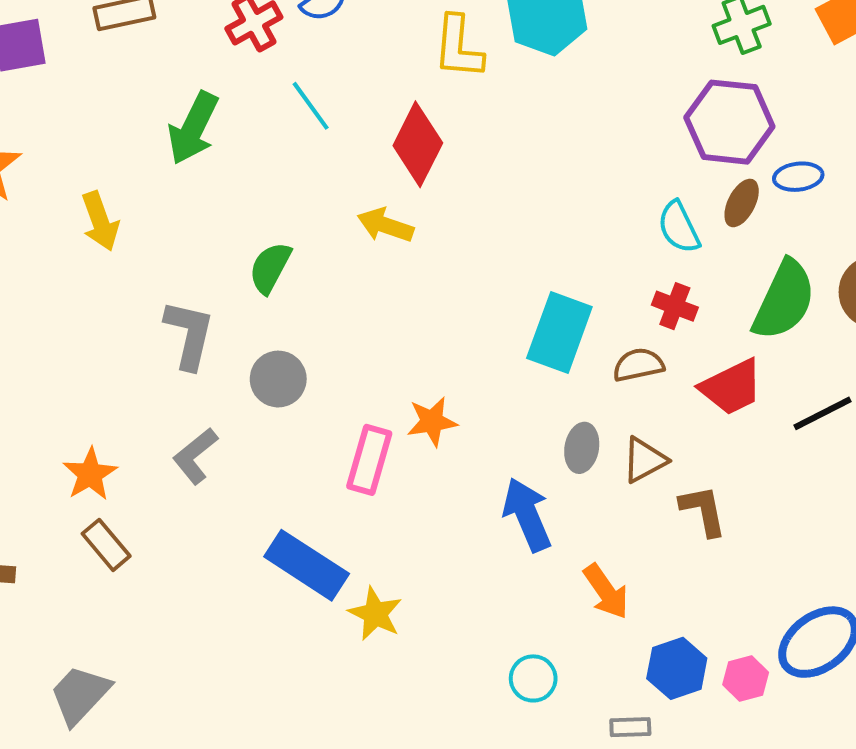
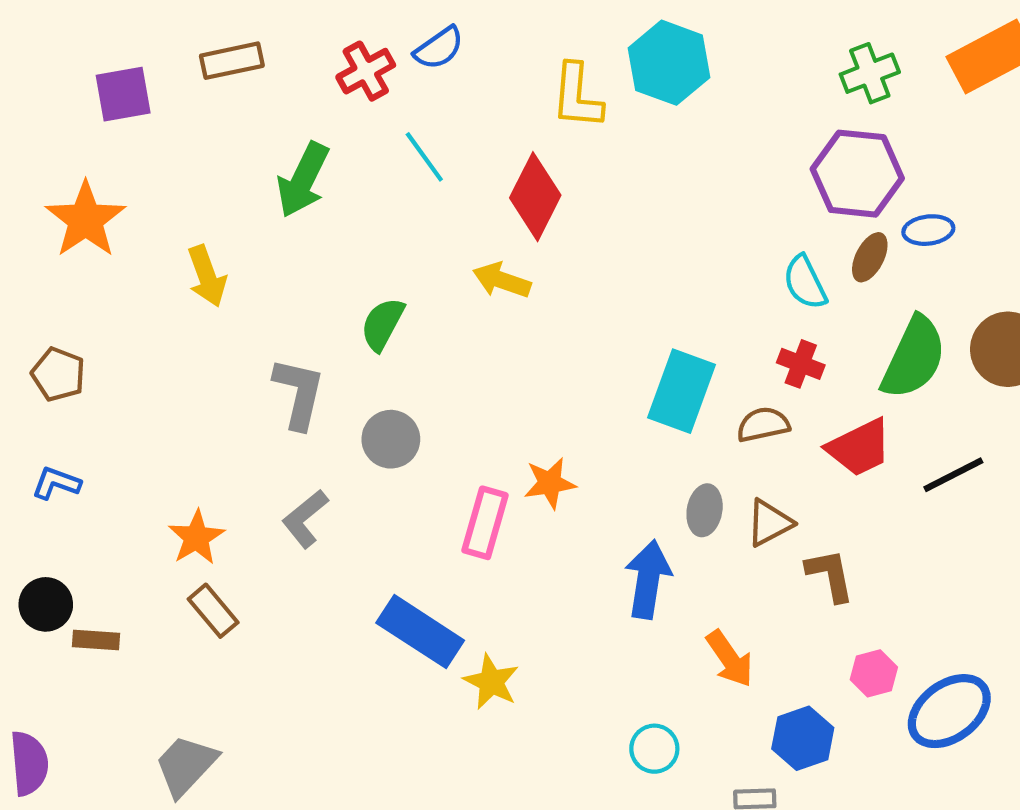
blue arrow: (527, 515) -> (648, 579), turned 32
pink hexagon: (746, 678) -> (874, 673), moved

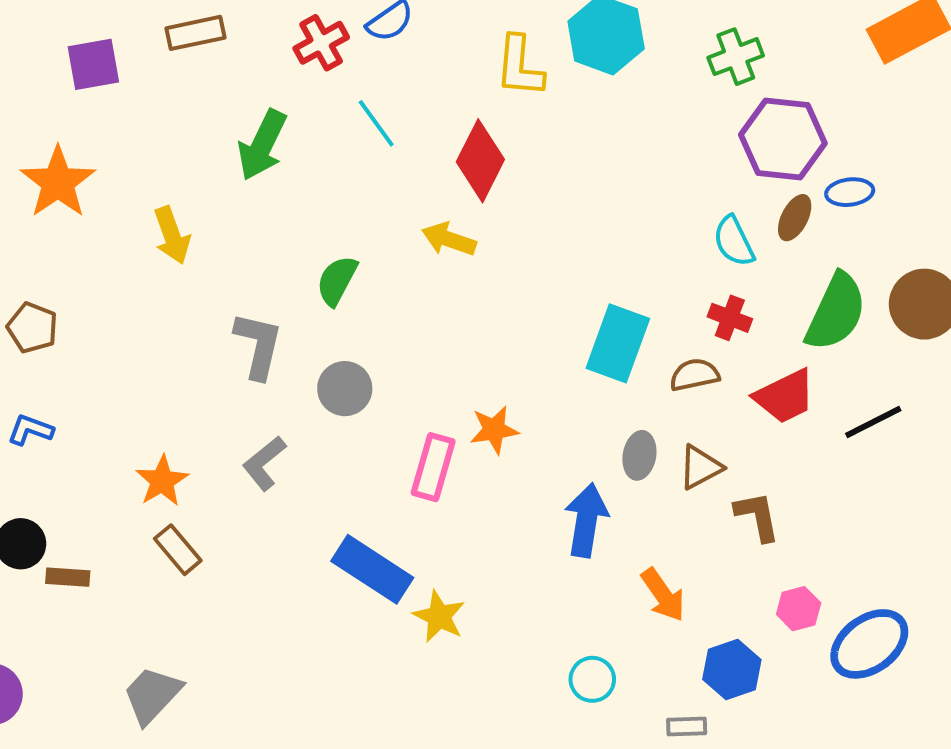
green cross: (870, 73) -> (736, 57), moved

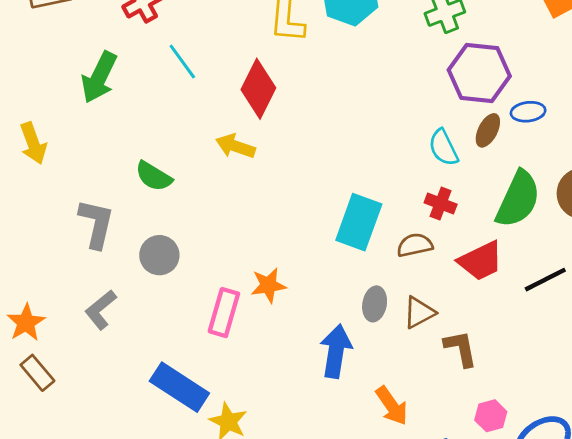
green semicircle: (337, 281) -> (154, 176), turned -87

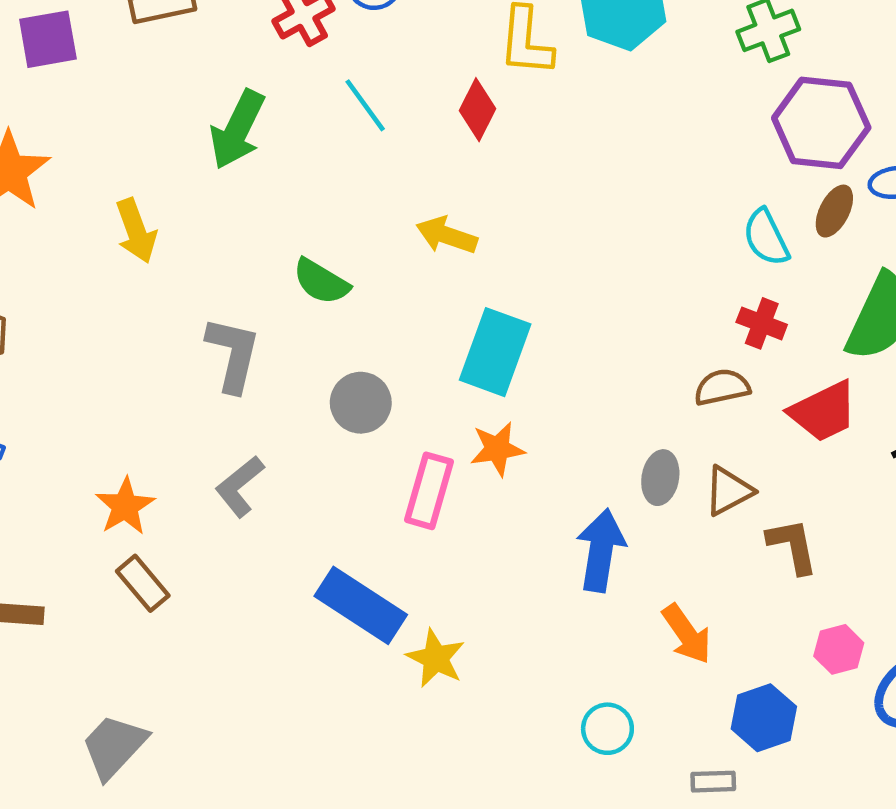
red diamond: (258, 89) -> (477, 110), moved, size x0.7
cyan rectangle: (359, 222) -> (495, 352), moved
gray circle: (159, 255) -> (361, 403), moved

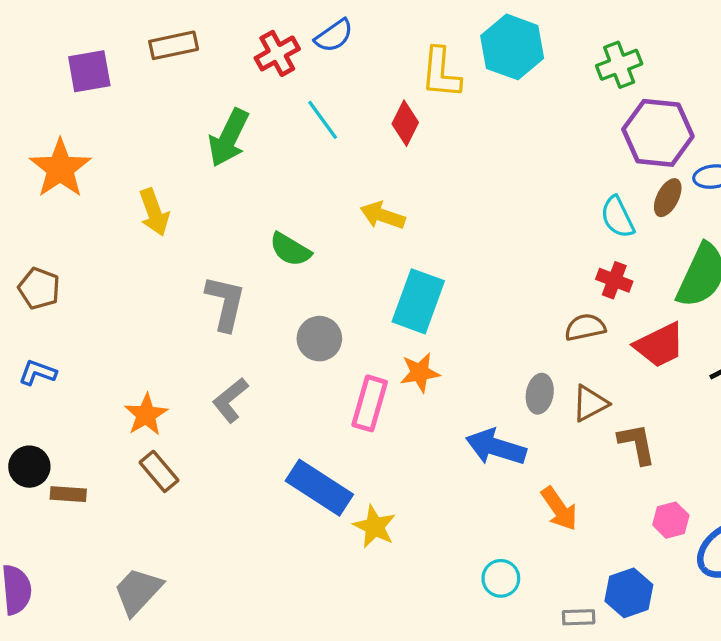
blue arrow: (601, 550) -> (496, 447), turned -82
blue hexagon: (764, 718) -> (629, 593), moved

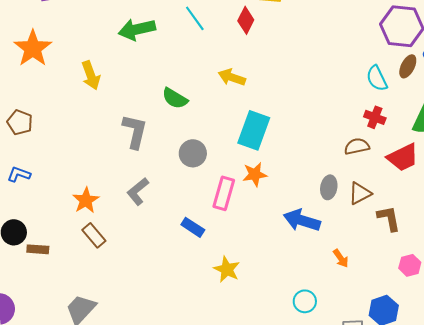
green arrow: (229, 138) -> (137, 29), turned 51
blue rectangle: (319, 488) -> (193, 227), moved, size x0.6
orange arrow: (559, 509) -> (341, 258), size x0.7

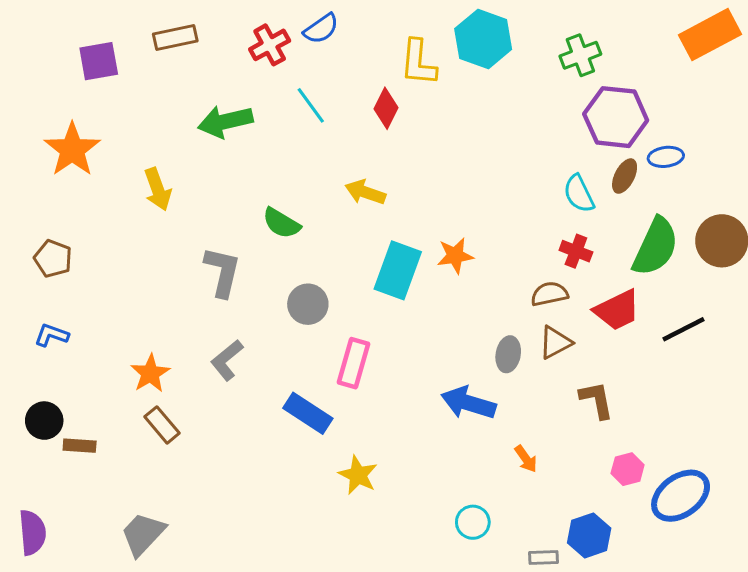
orange star: (255, 174) -> (455, 256), moved
brown triangle: (360, 193) -> (555, 342), moved
blue rectangle: (193, 227) -> (308, 413), size x1.4

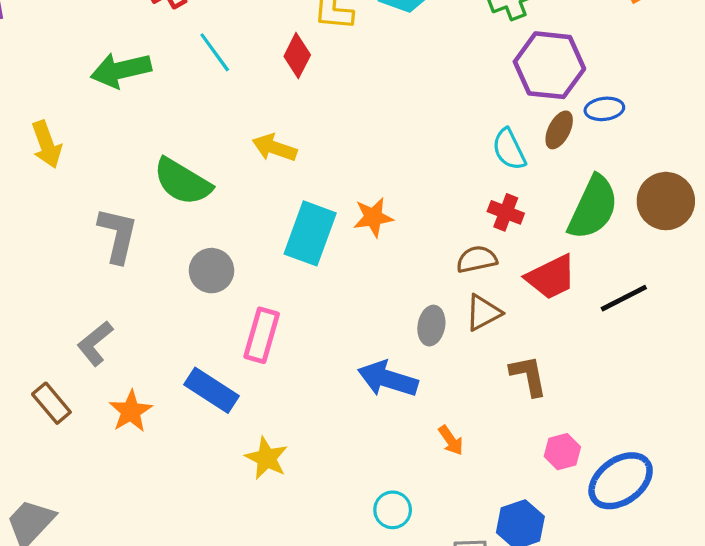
green semicircle: (281, 223) -> (182, 182), size x1.4
gray L-shape: (227, 360) -> (95, 343), moved
orange star: (150, 373) -> (131, 411), moved

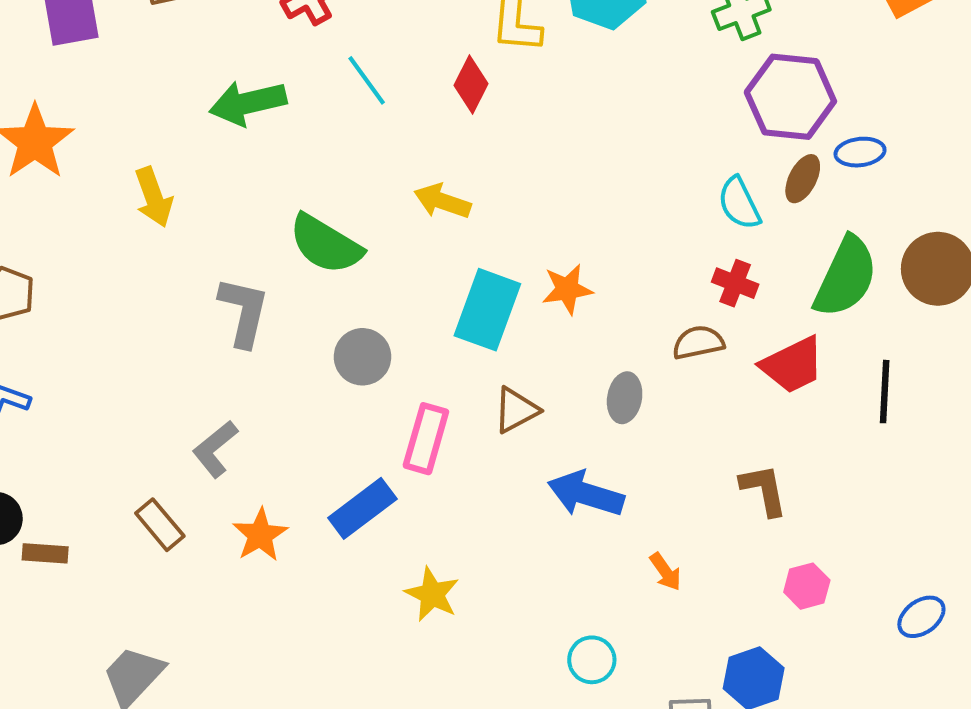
black line: (624, 298) -> (885, 392), turned -60
brown triangle: (483, 313) -> (516, 410), moved
gray ellipse: (431, 326) -> (625, 398), moved
blue rectangle: (212, 390) -> (362, 508), turned -70
blue ellipse: (621, 481) -> (921, 617), moved, size x0.6

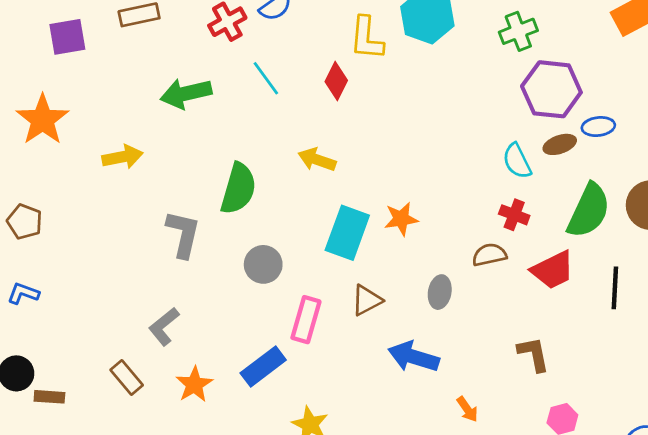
brown ellipse: (803, 179) -> (560, 144), turned 44
yellow arrow: (154, 197) -> (123, 157), turned -81
green semicircle: (326, 244) -> (238, 189), turned -105

